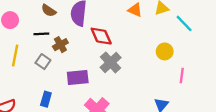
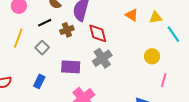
black line: (41, 34) -> (45, 23), turned -32
brown cross: (60, 45) -> (67, 30), moved

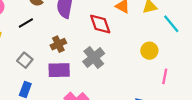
brown cross: (67, 30) -> (58, 44), moved
red diamond: (98, 33) -> (100, 24), moved
gray square: (42, 48) -> (25, 60), moved

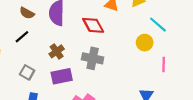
cyan line: (171, 24) -> (158, 25), moved
gray cross: (94, 57) -> (93, 58), turned -30

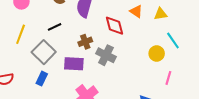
black line: (22, 37) -> (55, 27), moved
brown cross: (57, 51) -> (85, 42), moved
gray square: (27, 72) -> (44, 52), size x1.6

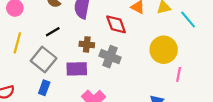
cyan line: (173, 41) -> (188, 20), moved
brown cross: (85, 42) -> (87, 44), turned 32
yellow circle: (157, 53) -> (164, 50), size x1.6

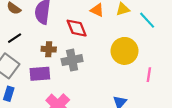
gray cross: (110, 57) -> (72, 60), turned -30
pink line: (179, 74) -> (149, 75), moved

